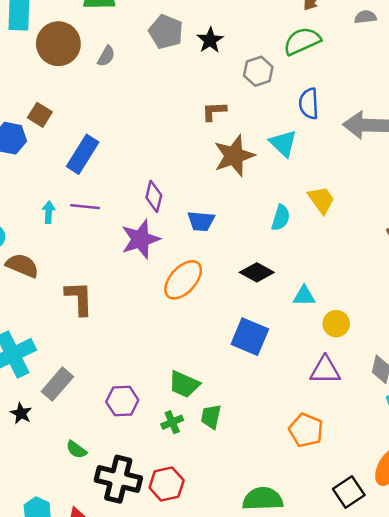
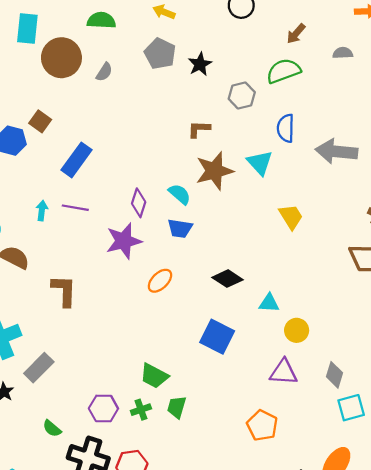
cyan semicircle: (281, 218) -> (180, 194), moved, turned -70
orange ellipse: (183, 280) -> (160, 281), size x0.7
purple hexagon: (122, 401) -> (103, 408), moved

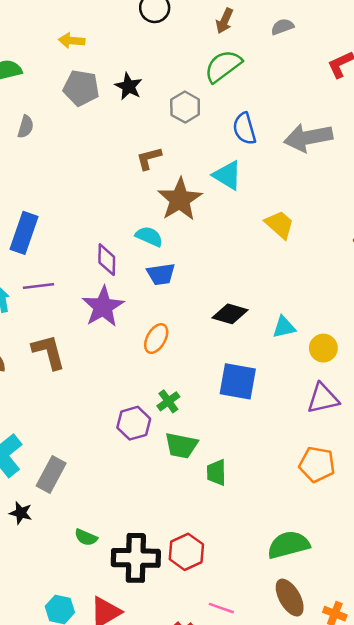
brown L-shape: (64, 291) -> (49, 352), moved
purple hexagon: (103, 408) -> (134, 423), moved
green cross: (141, 410) -> (168, 401), moved

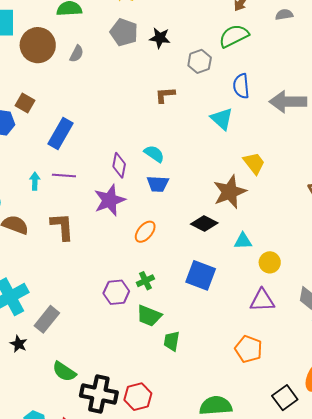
black star: (129, 86) -> (160, 38), turned -30
brown star: (180, 199) -> (230, 192), moved
green semicircle: (86, 537) -> (64, 372), size x1.4

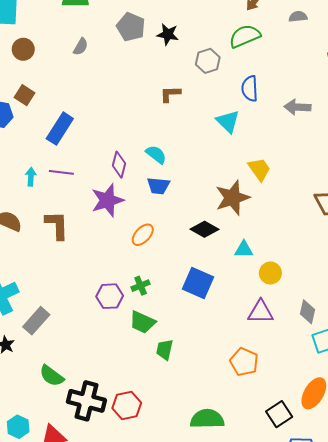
brown circle: (38, 45) -> (23, 49), moved, size x0.6
gray arrow: (288, 102) -> (297, 107), size x0.7

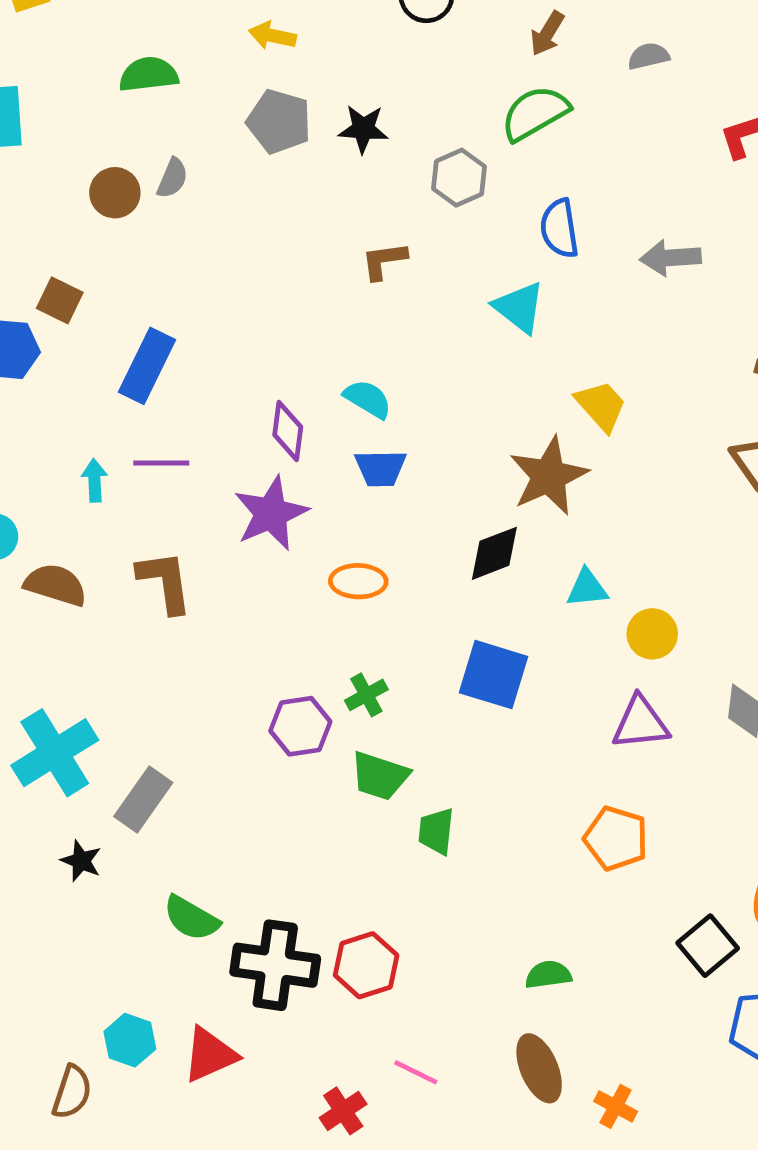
brown circle: (23, 49) -> (115, 193), moved
black diamond: (204, 229) -> (494, 553), turned -44
orange ellipse: (143, 235) -> (358, 581), turned 55
green semicircle: (207, 419) -> (548, 975), size x0.6

